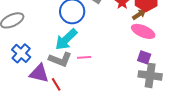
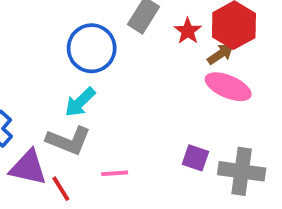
cyan arrow: (66, 39) -> (80, 102), size x0.7
pink line: (84, 57) -> (115, 173), moved
purple square: (144, 57) -> (195, 158), moved

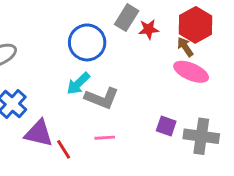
red star: (188, 31) -> (149, 29), moved, turned 30
brown arrow: (220, 54) -> (185, 47), turned -90
gray L-shape: (69, 141) -> (102, 98), moved

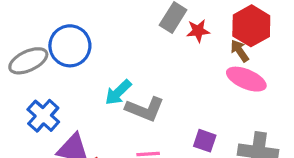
blue circle: (87, 42) -> (70, 46), moved
purple square: (166, 126) -> (205, 141), moved

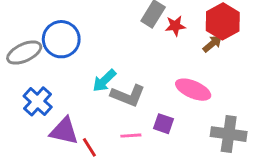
brown arrow: (240, 51) -> (212, 44), turned 84
pink ellipse: (246, 79) -> (193, 90), moved
purple square: (205, 141) -> (163, 124), moved

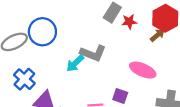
gray L-shape: (128, 96) -> (93, 53), moved

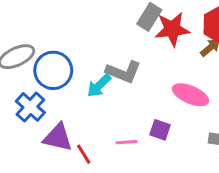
red star: (129, 22) -> (172, 29), size x1.6
blue circle: (42, 32) -> (53, 70), moved

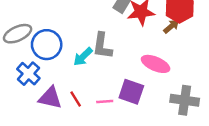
gray L-shape: (123, 72) -> (102, 46), turned 76
purple square: (160, 130) -> (131, 92), size x1.5
red line: (84, 154) -> (76, 99), moved

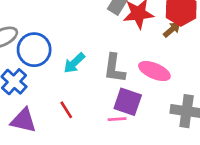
gray L-shape: (102, 46) -> (114, 68), moved
purple triangle: (50, 98) -> (23, 120), moved
pink line: (105, 101) -> (117, 119), moved

